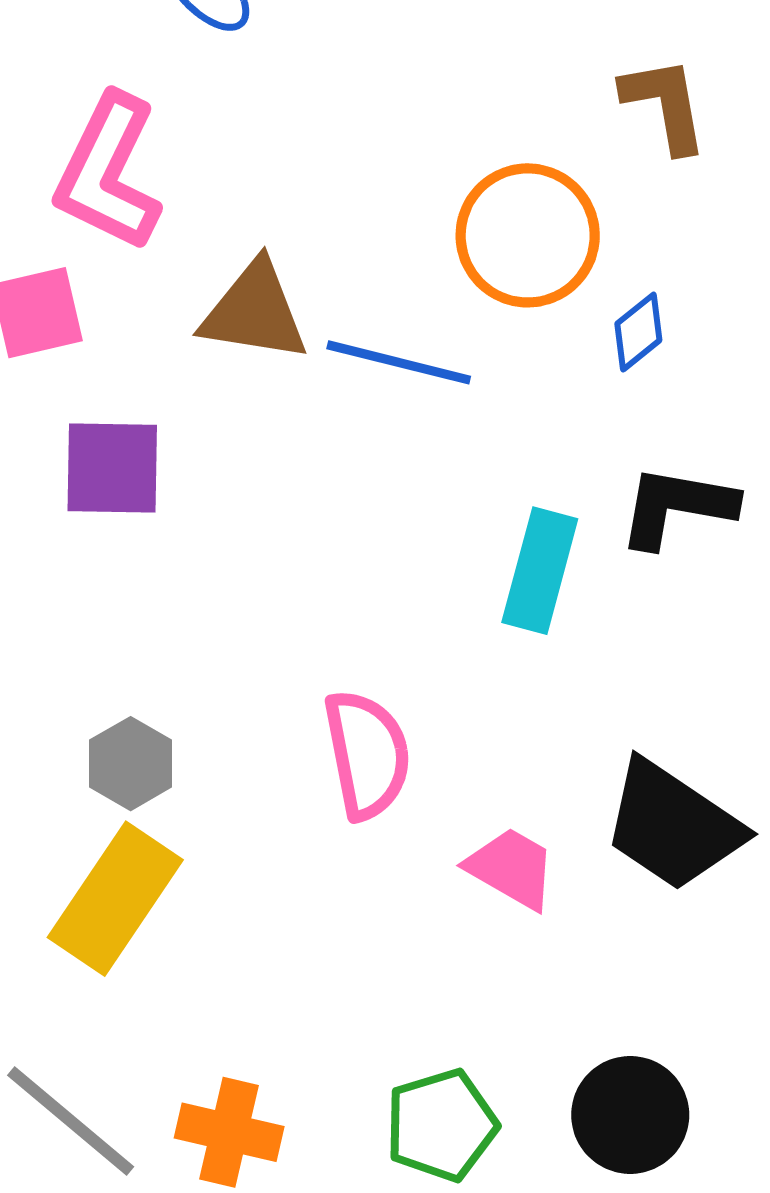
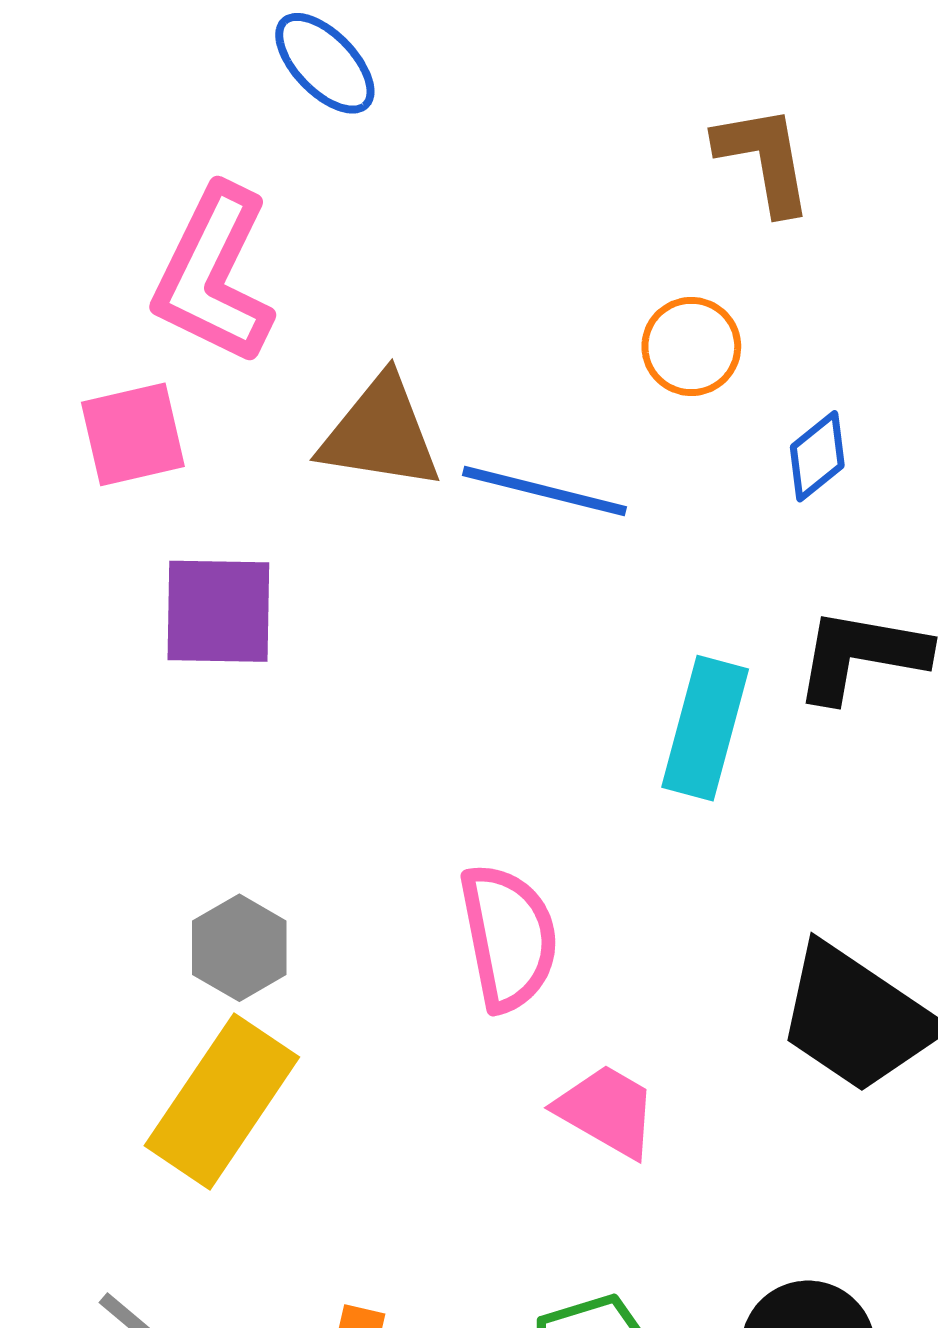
brown L-shape: (665, 104) -> (764, 159), moved
orange circle: (528, 235) -> (691, 347), size x0.6
pink trapezoid: (511, 868) -> (607, 1111), moved

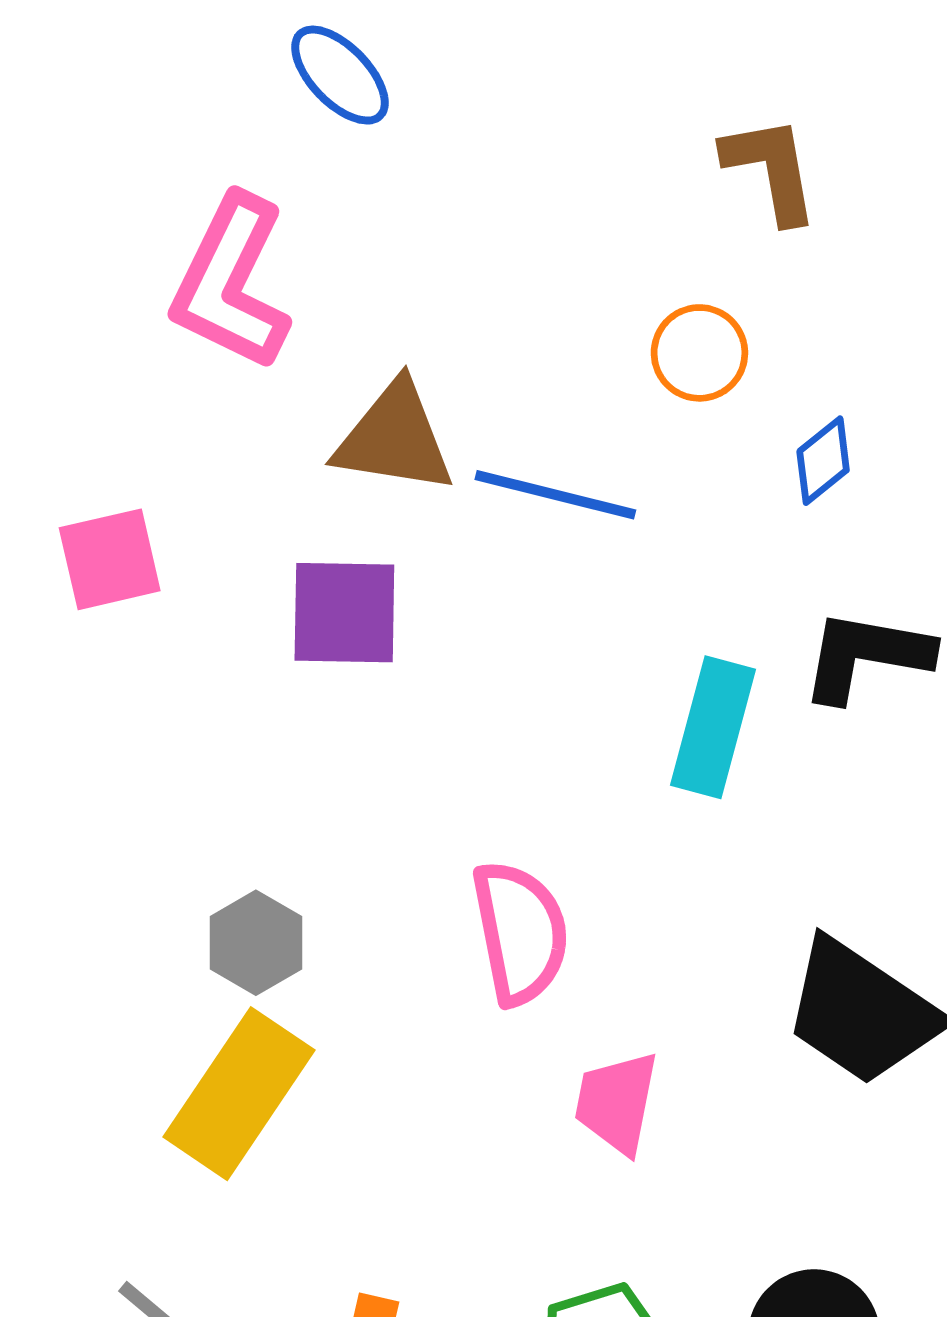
pink square: (133, 434) -> (110, 559), moved
purple square: (218, 611) -> (344, 613), moved
pink trapezoid: (607, 1111) -> (617, 1103), turned -109

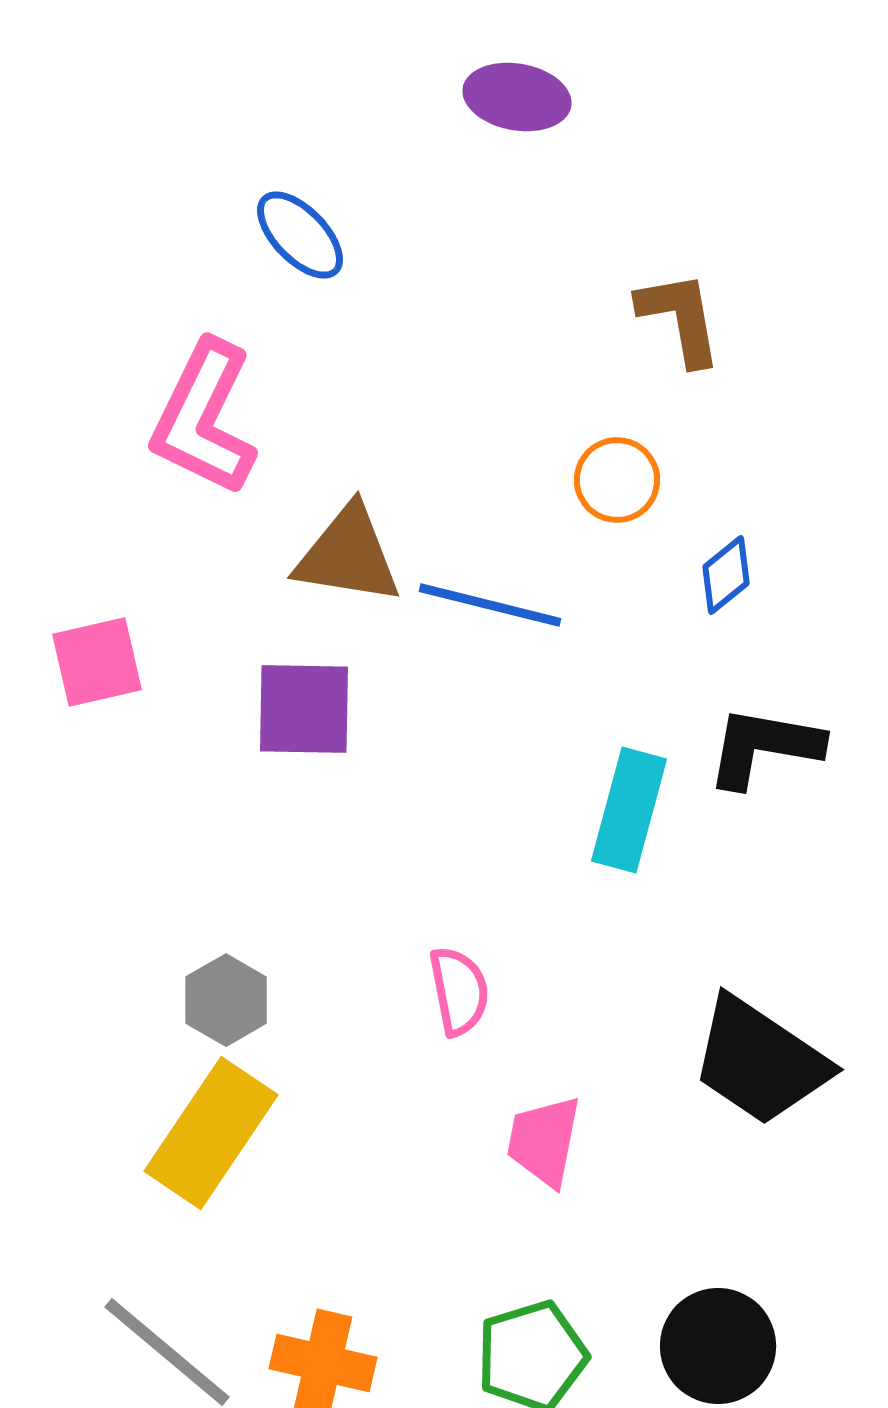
pink semicircle: (520, 933) -> (459, 991), size x0.7

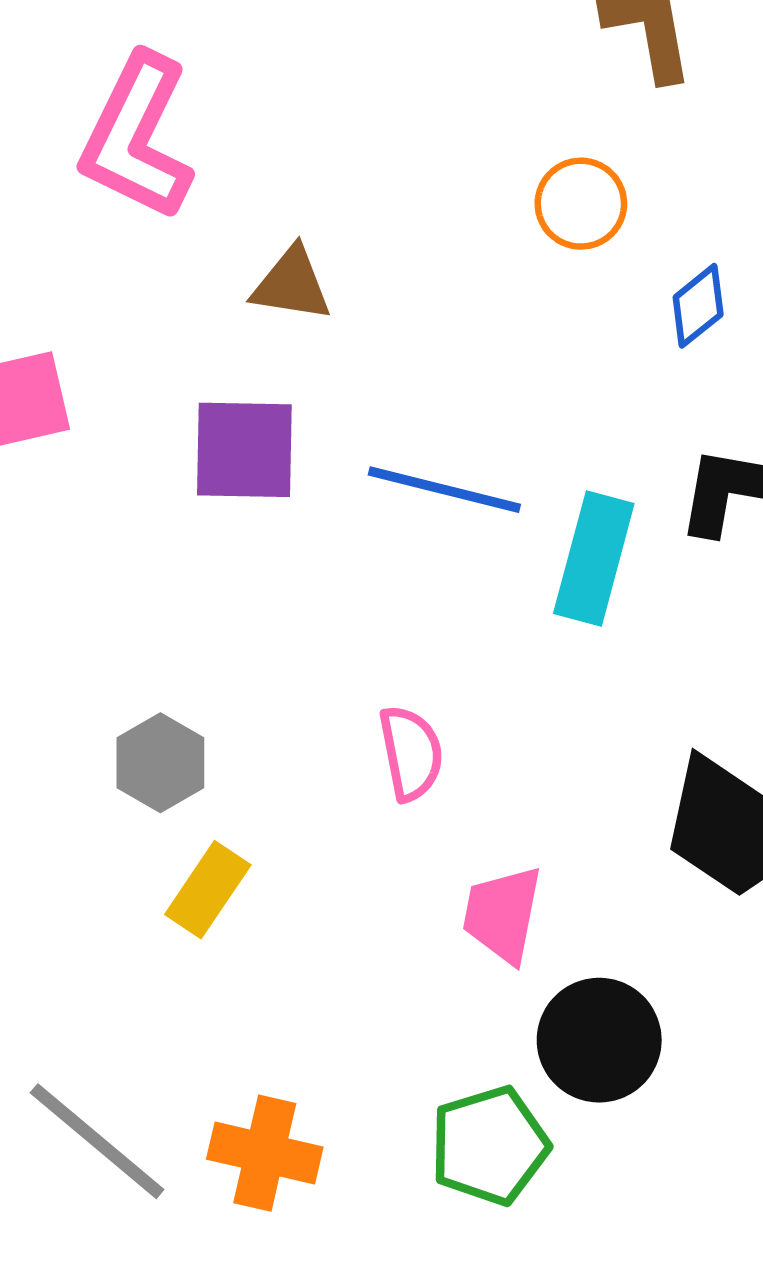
brown triangle: (348, 555) -> (292, 284), size x0.7
blue line: (490, 605) -> (444, 490), moved
yellow rectangle: (211, 1133) -> (208, 890), moved, size x0.6
black circle: (718, 1346) -> (599, 1040), moved

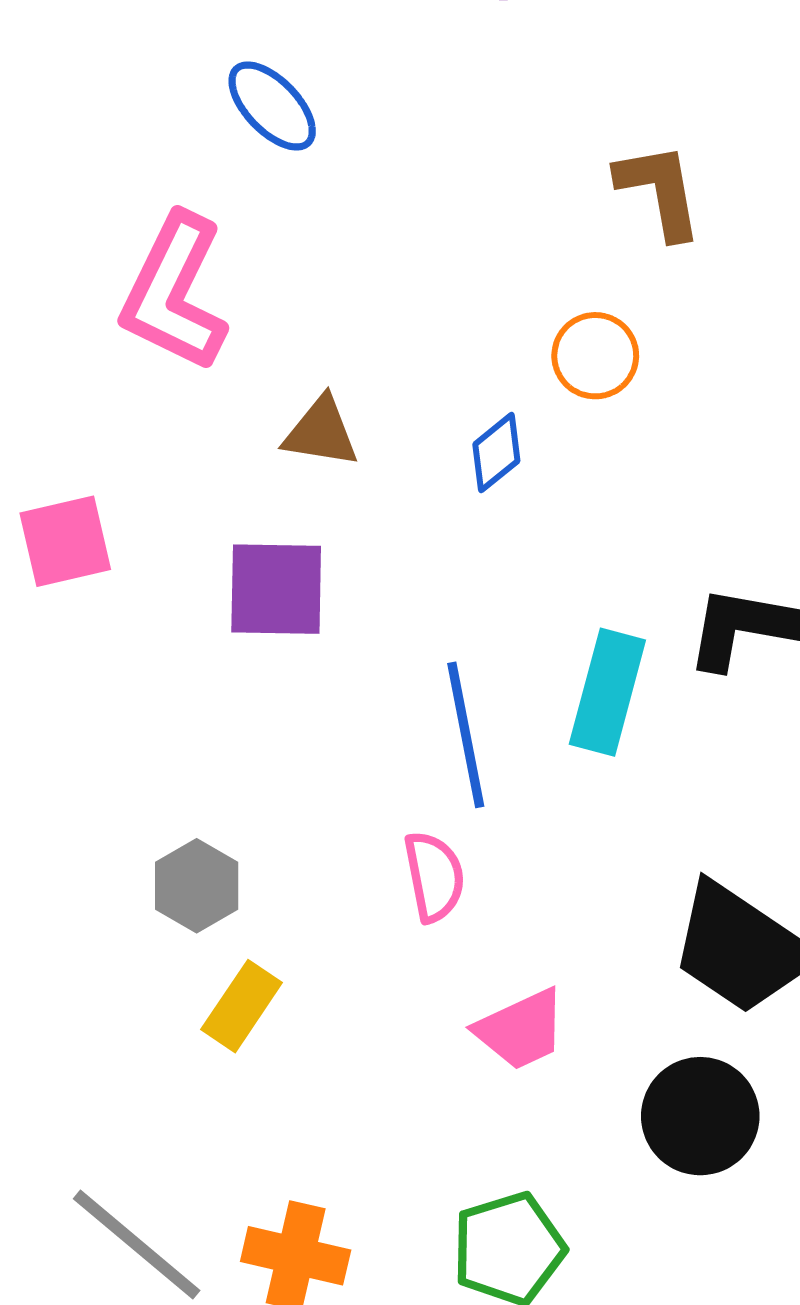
blue diamond: (698, 306) -> (496, 453), moved
blue line: (444, 490) -> (466, 735), moved, turned 65
pink trapezoid: (502, 914) -> (521, 1029), turned -126
black circle: (599, 1040) -> (700, 1116), moved

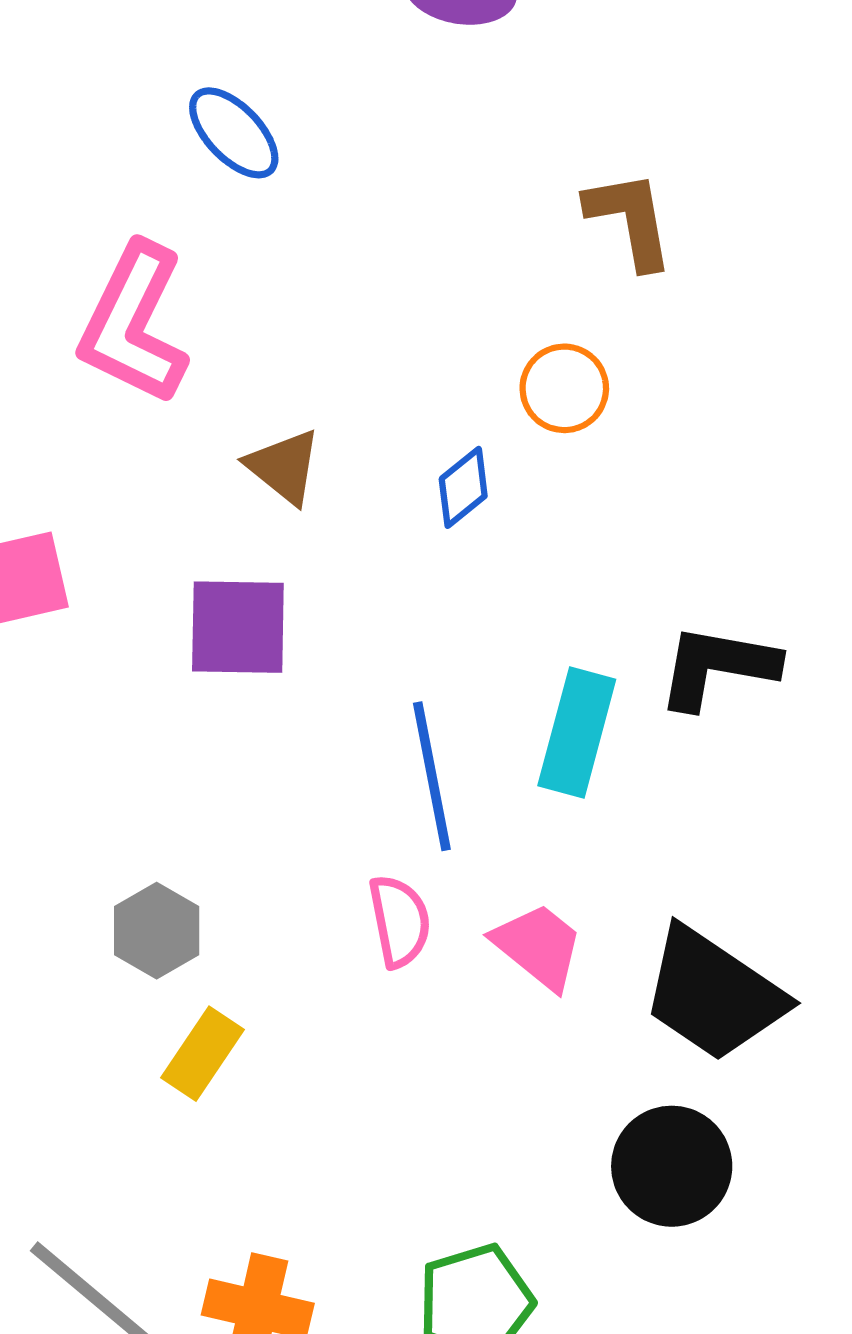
brown triangle: (321, 432) -> (284, 467), turned 30
pink trapezoid: (521, 1029) -> (538, 946), moved, turned -116

